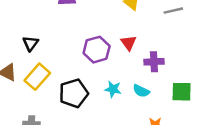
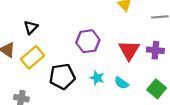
red triangle: (129, 43) -> (129, 50), moved, size x1.5
purple cross: (154, 62) -> (155, 50), moved
green square: (182, 92) -> (157, 89), turned 30

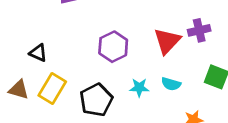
black triangle: (31, 27) -> (38, 53), turned -32
red triangle: (129, 50) -> (167, 41), turned 30

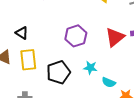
cyan semicircle: (171, 84) -> (109, 82), moved
yellow rectangle: (52, 89) -> (28, 60), turned -45

